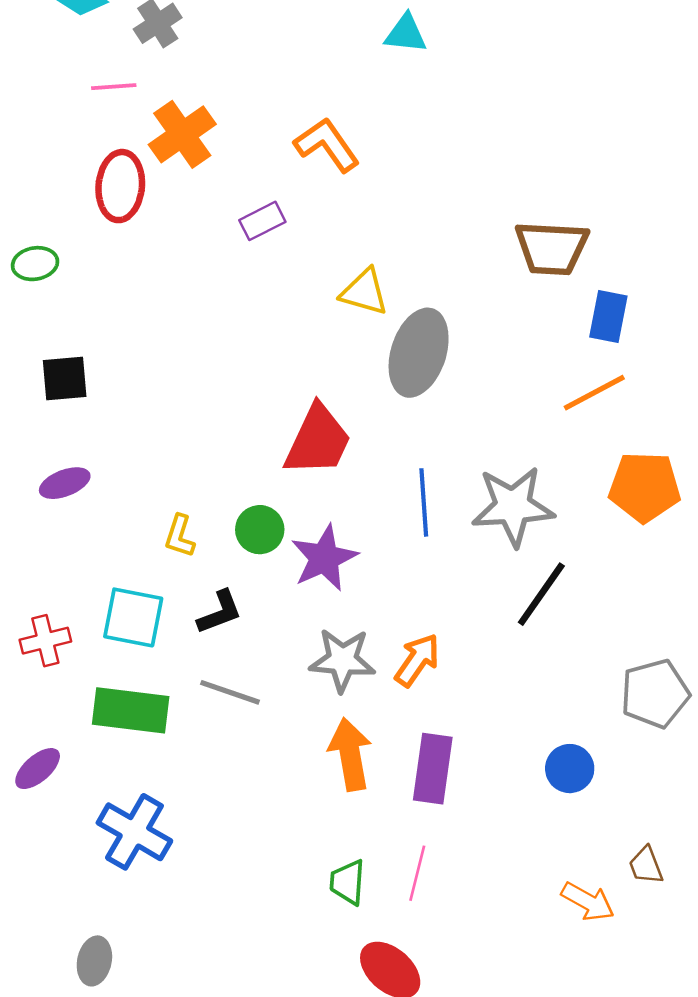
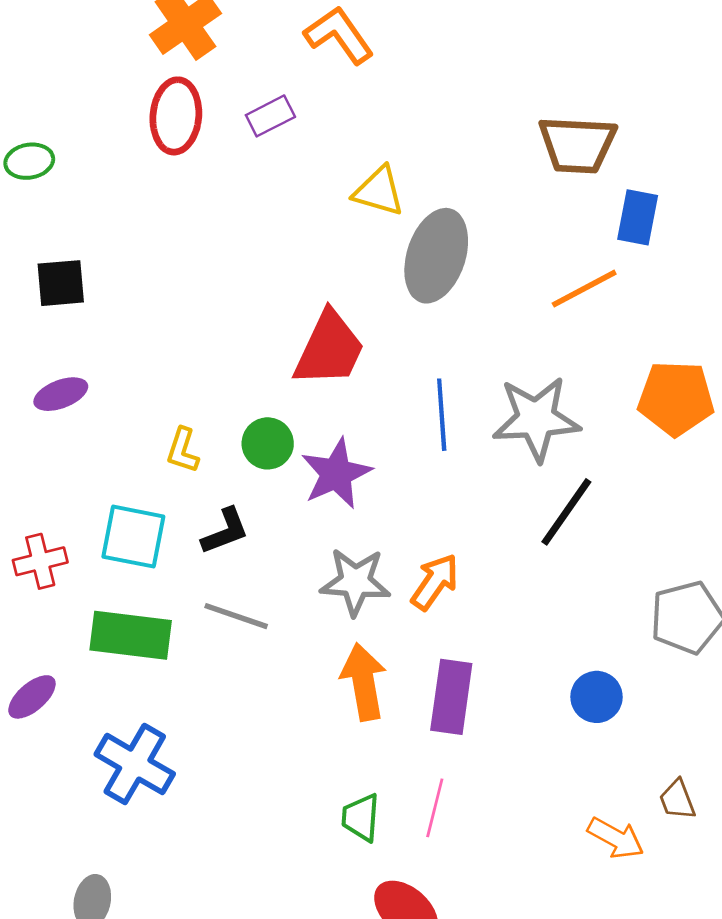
red ellipse: (120, 186) -> (176, 116), moved
orange line: (594, 393) -> (584, 289), moved

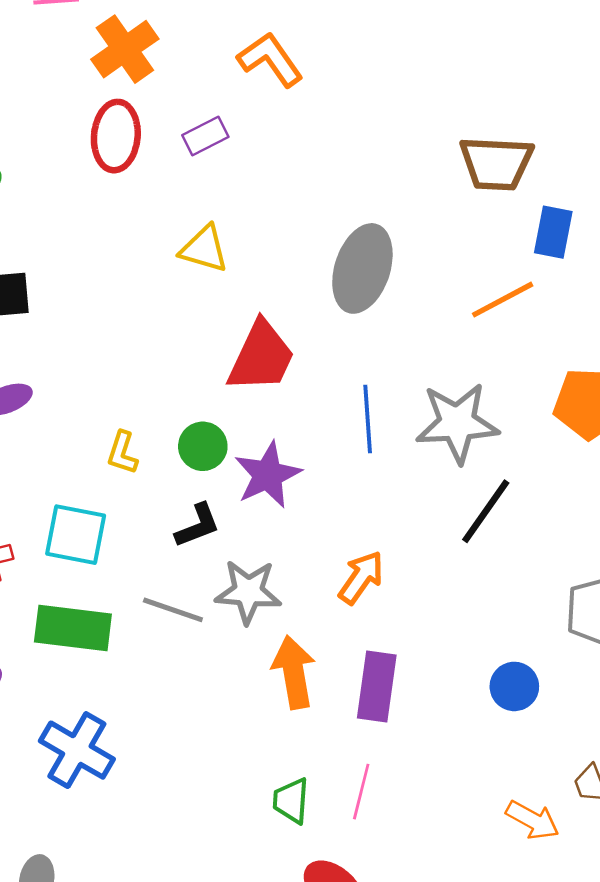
yellow triangle: (379, 191) -> (204, 249), moved
black L-shape: (225, 531) -> (198, 525), moved
gray star: (355, 582) -> (248, 592), moved

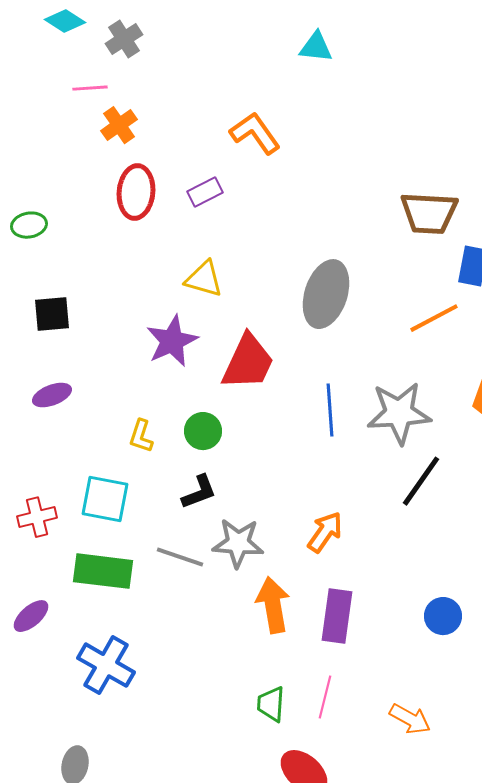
orange cross: (125, 49) -> (119, 125), moved, size x0.7
purple star: (268, 475) -> (172, 341), moved
orange arrow: (533, 820) -> (410, 719), moved

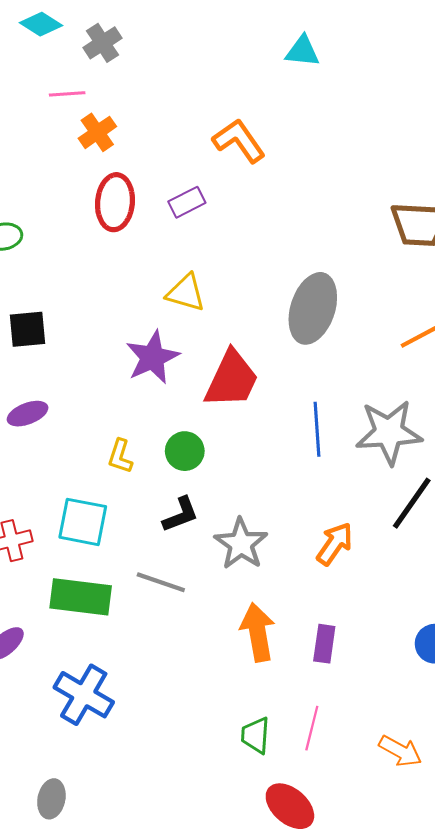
orange arrow: (325, 532) -> (335, 544), moved
gray star: (238, 543) -> (241, 544), moved, turned 30
purple rectangle: (337, 616) -> (324, 644), size x0.7

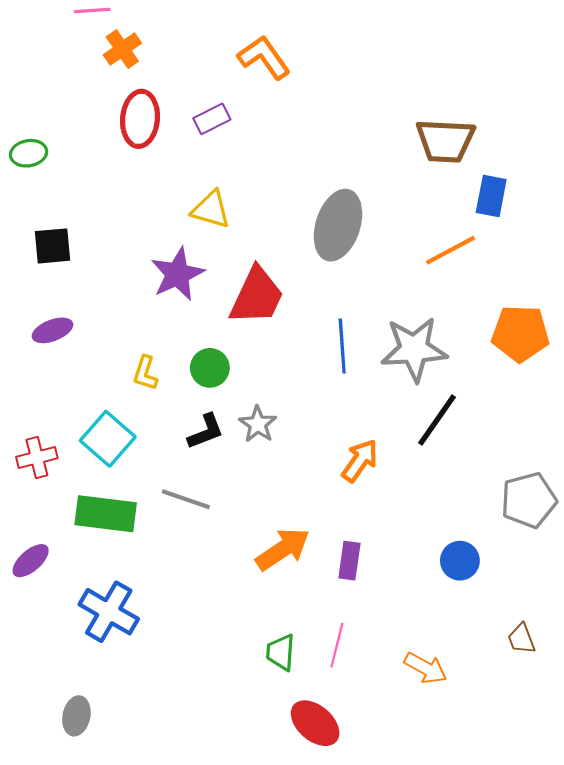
cyan square: (83, 522) -> (108, 439), turned 30
gray star: (241, 544) -> (258, 424), moved, size x0.7
orange arrow: (258, 632) -> (283, 549), turned 66

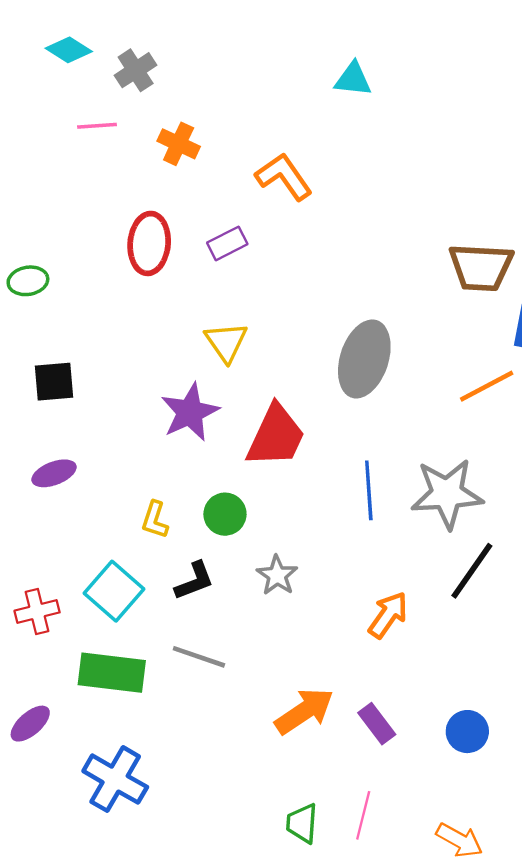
orange cross: (122, 49) -> (179, 144), moved, turned -30
yellow triangle: (211, 209) -> (226, 342), turned 39
black L-shape: (206, 431) -> (194, 581), moved
purple rectangle: (349, 561) -> (377, 724), turned -45
blue circle: (460, 561) -> (467, 732), moved

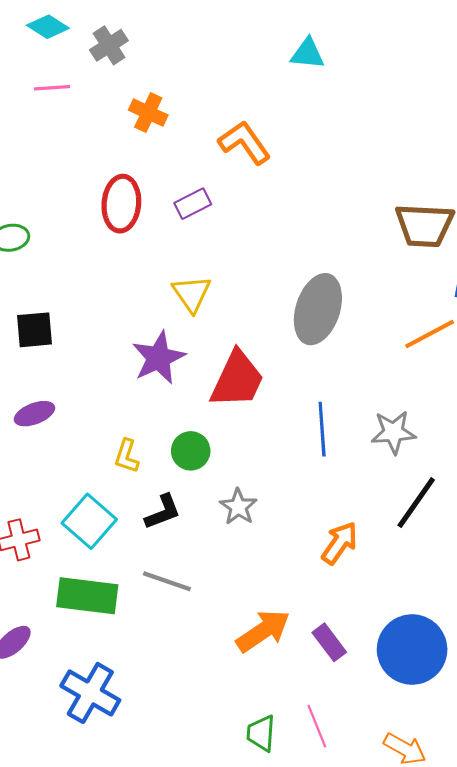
pink line: (97, 126) -> (52, 88), moved
gray star: (447, 494) -> (393, 432), size x0.7
blue circle: (467, 732) -> (412, 650), size x1.8
pink line: (363, 815) -> (317, 726), turned -36

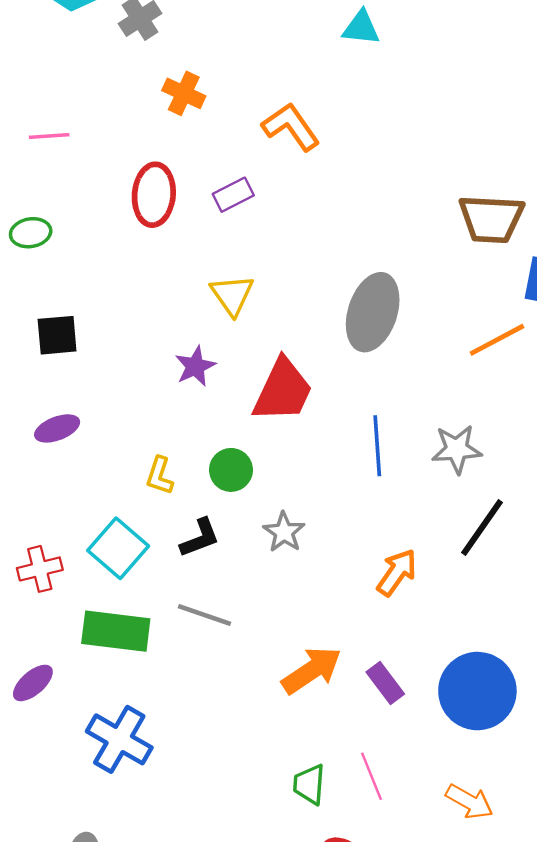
pink line: (52, 88) -> (49, 136), moved
purple star: (159, 358) -> (195, 366), size x0.7

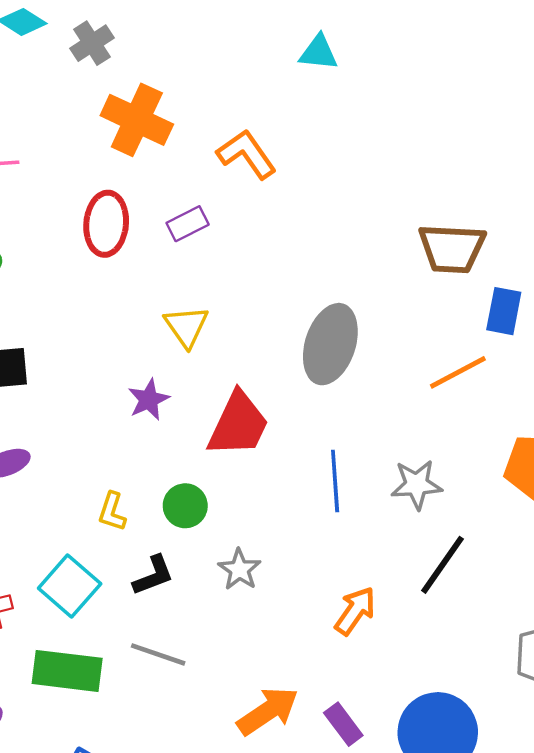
orange cross: (184, 93) -> (137, 120), size x1.6

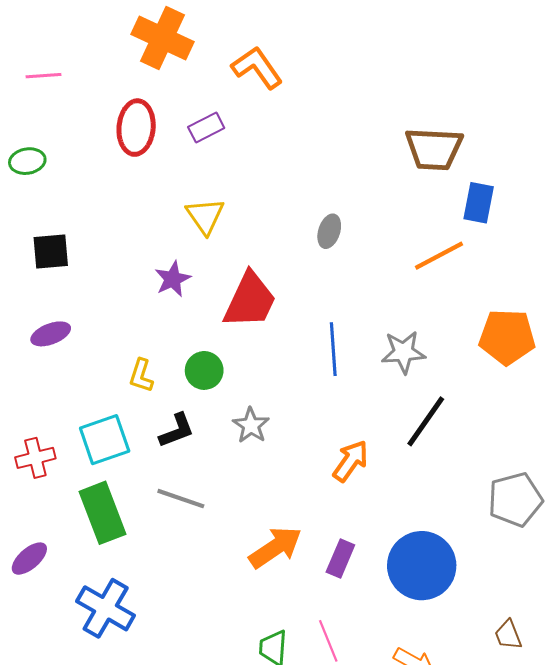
gray ellipse: (330, 344) -> (329, 231), size x0.5
cyan square: (70, 586) -> (105, 440), turned 30
green rectangle: (67, 671) -> (103, 513), turned 62
purple rectangle: (343, 724) -> (340, 559), turned 60

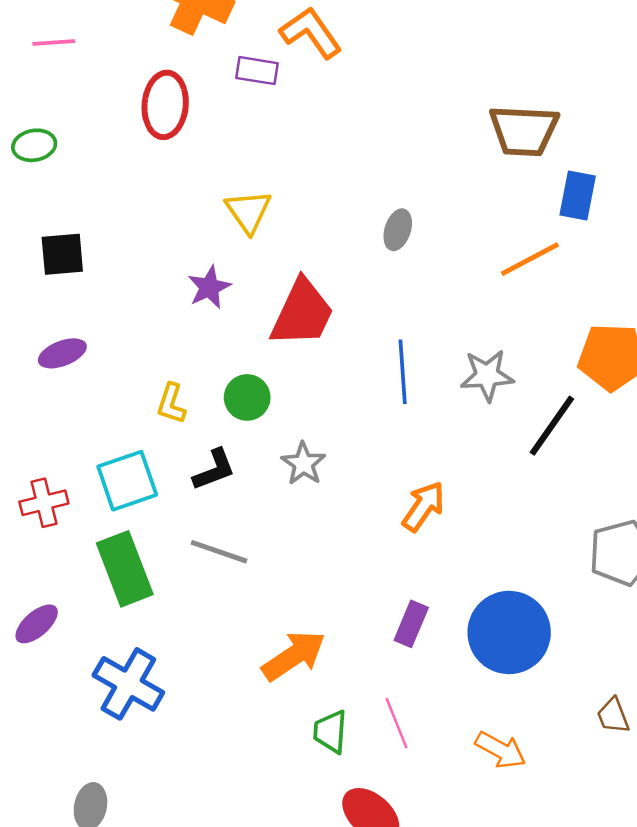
purple rectangle: (206, 128) -> (257, 71), moved, turned 36
black line: (426, 421) -> (552, 426), moved
orange arrow: (275, 547) -> (294, 656), moved

